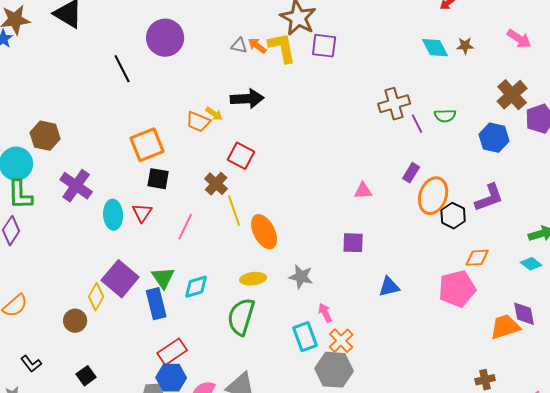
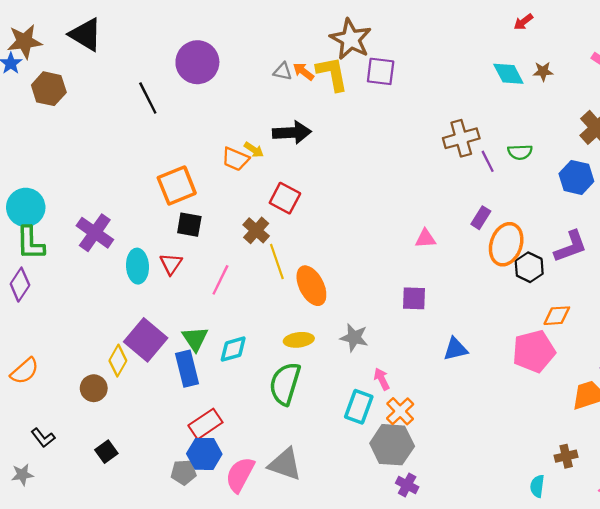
brown hexagon: (45, 136) -> (49, 89), moved
cyan rectangle: (305, 337) -> (359, 407), turned 40

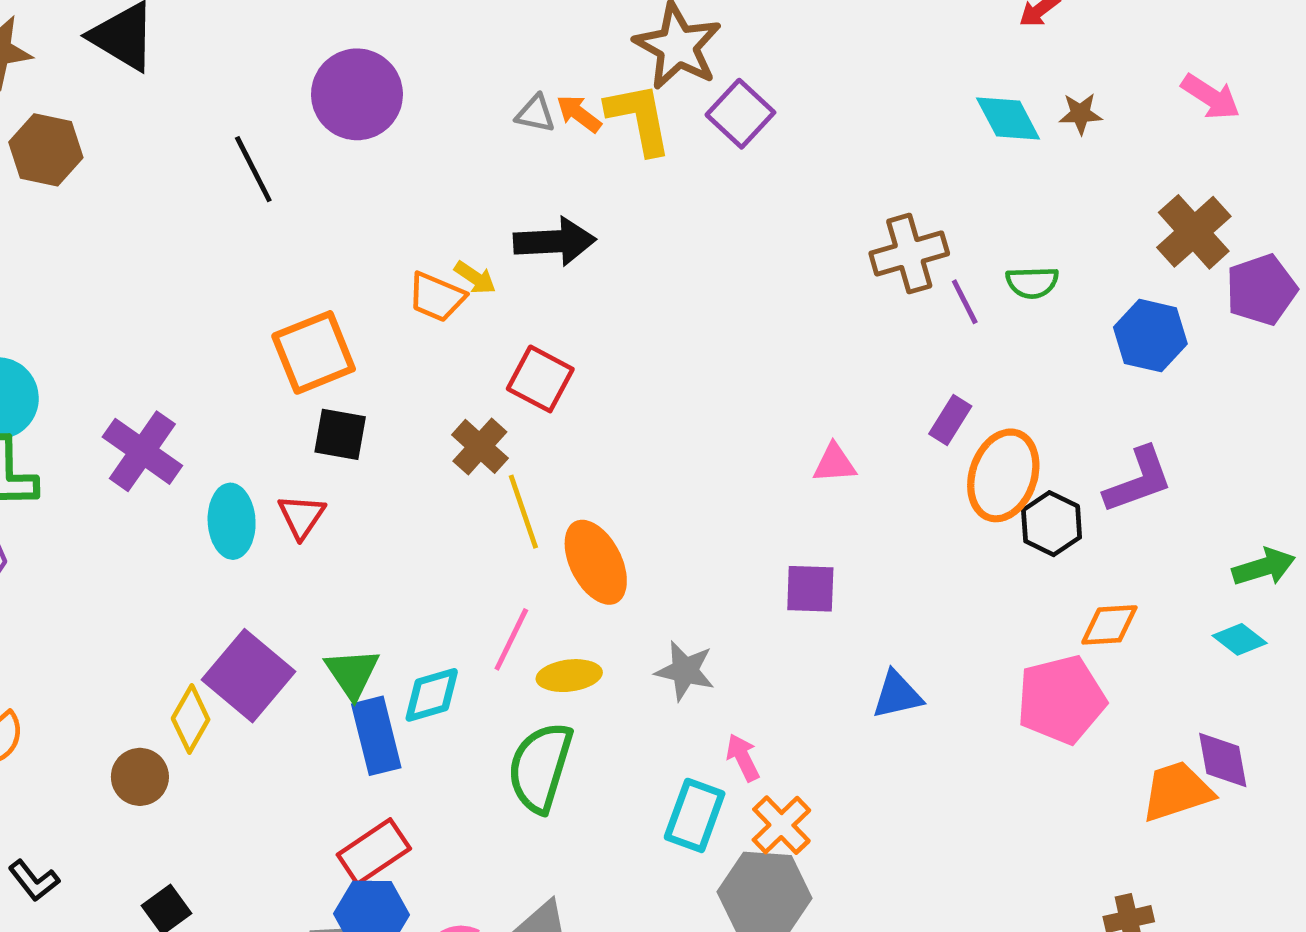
purple square: (381, 71) -> (740, 114), turned 36
pink line: (220, 280) -> (511, 639), moved
blue rectangle: (187, 369) -> (376, 736), moved

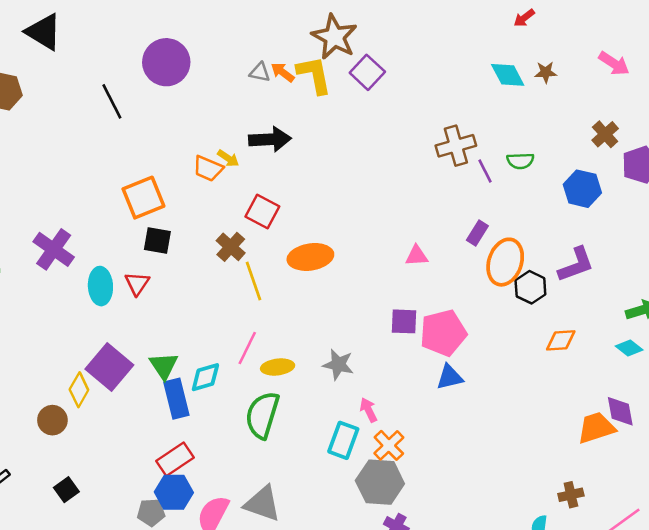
brown cross: (1194, 232) -> (605, 134), size x0.7
orange ellipse: (596, 562) -> (310, 257), moved, turned -72
pink pentagon: (1061, 700) -> (443, 333), moved

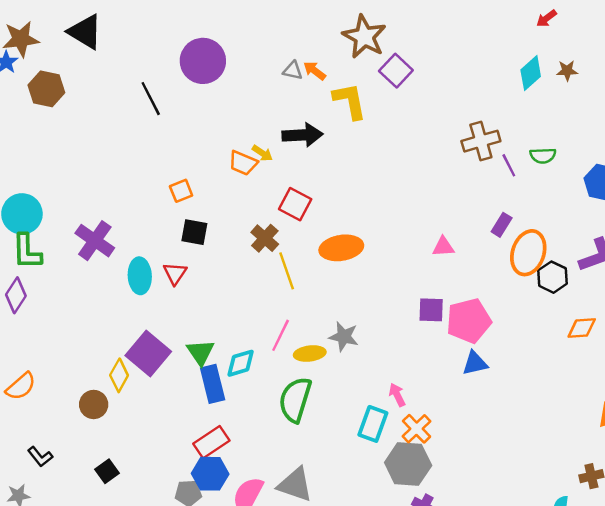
yellow L-shape: (314, 75) -> (350, 101), moved
cyan diamond: (508, 75) -> (531, 73), turned 76
orange square: (143, 198) -> (181, 191), size x0.6
gray star: (338, 364) -> (344, 337), moved

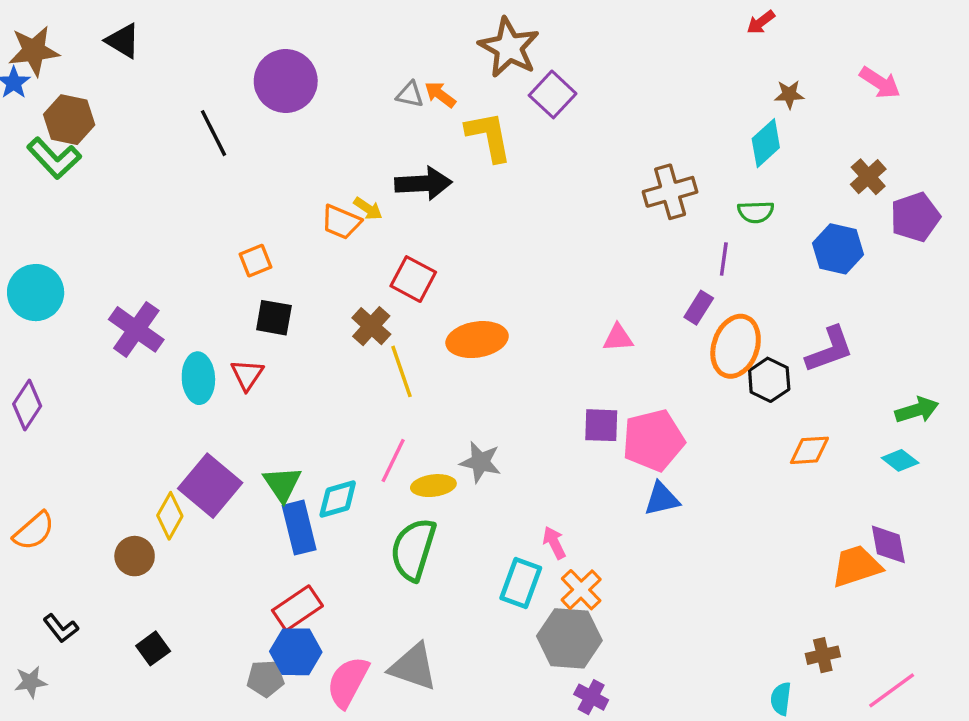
black triangle: (85, 32) -> (123, 41), size x0.7
cyan diamond: (531, 73) -> (766, 143), moved
purple line: (509, 165) -> (724, 259), moved, turned 35
green L-shape: (27, 252) -> (54, 158), moved, turned -42

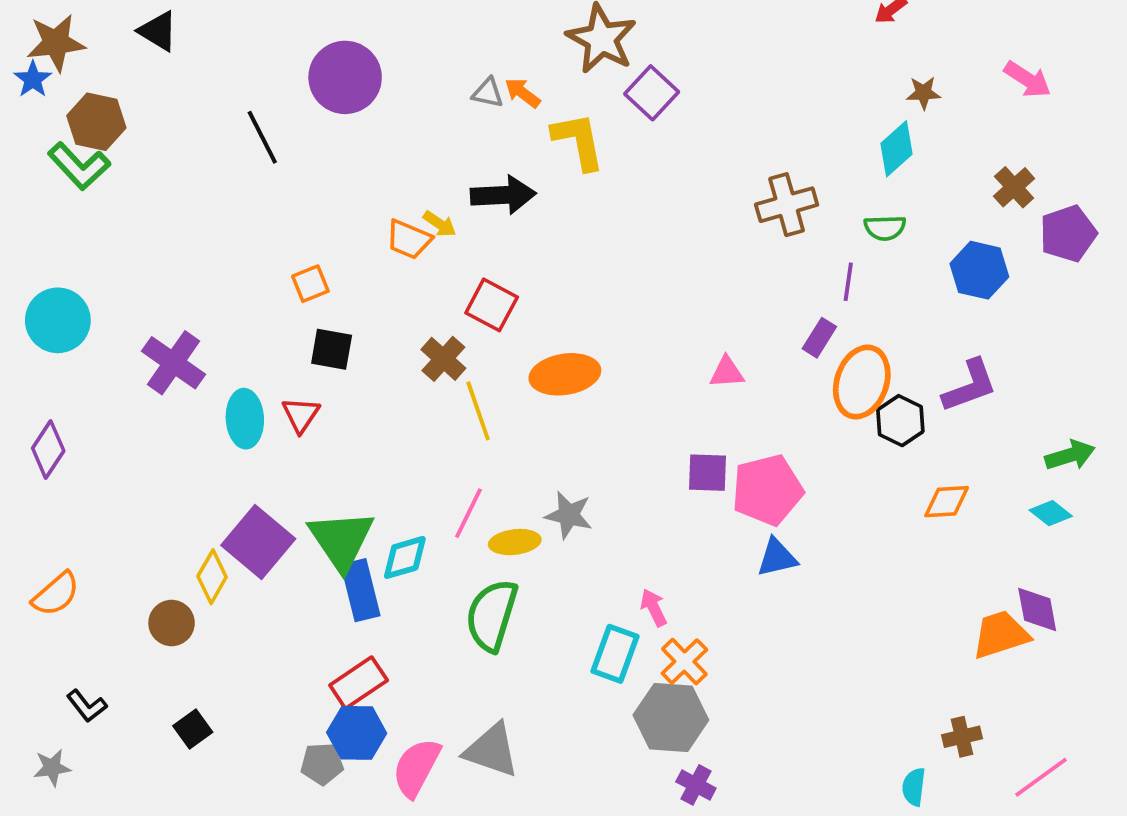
green triangle: (282, 484) -> (341, 540), size x1.5

